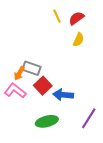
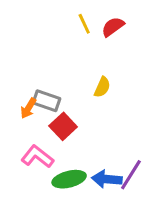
yellow semicircle: (78, 40) -> (102, 87), moved
pink L-shape: (15, 91) -> (37, 157), moved
blue arrow: (63, 95) -> (107, 179), moved

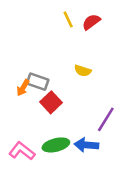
yellow semicircle: (102, 87) -> (83, 71), turned 84
pink L-shape: (37, 157) -> (22, 151), moved
purple line: (131, 175) -> (106, 119), moved

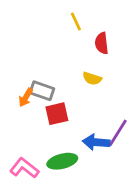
red semicircle: (91, 22) -> (102, 43), moved, turned -60
red square: (51, 102) -> (57, 114), turned 30
blue arrow: (86, 145) -> (96, 142), moved

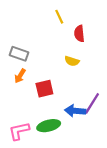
gray rectangle: (42, 91) -> (19, 54), moved
pink L-shape: (24, 168) -> (19, 131), turned -50

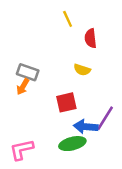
gray rectangle: (19, 54) -> (28, 72), moved
red square: (44, 89) -> (66, 102), moved
green ellipse: (49, 126) -> (72, 144), moved

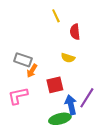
orange arrow: (23, 87) -> (32, 71), moved
blue arrow: (86, 127) -> (71, 105), turned 72
pink L-shape: (22, 150) -> (18, 96), moved

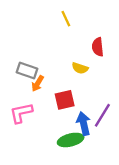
red semicircle: (75, 32) -> (98, 47), moved

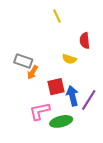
pink L-shape: (21, 113) -> (40, 111), moved
blue arrow: (84, 123) -> (72, 96), moved

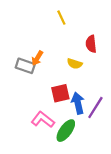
orange arrow: (32, 72) -> (37, 58), moved
pink L-shape: (40, 111) -> (43, 120), turned 50
green ellipse: (61, 121) -> (66, 131), turned -40

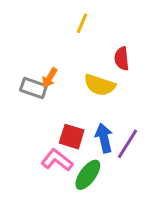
yellow line: (61, 18) -> (82, 23), turned 48
yellow semicircle: (75, 64) -> (100, 85), size x1.5
red square: (60, 93) -> (72, 137), moved, turned 30

